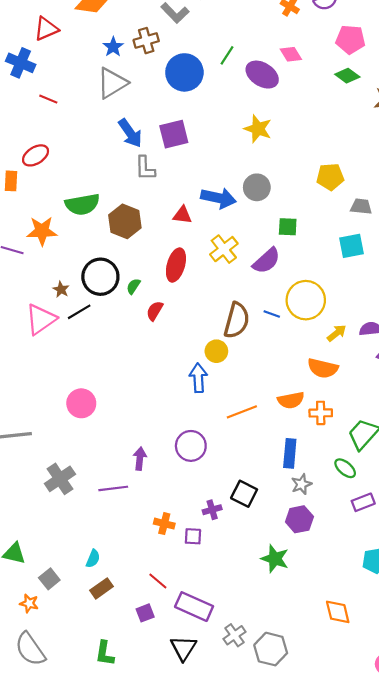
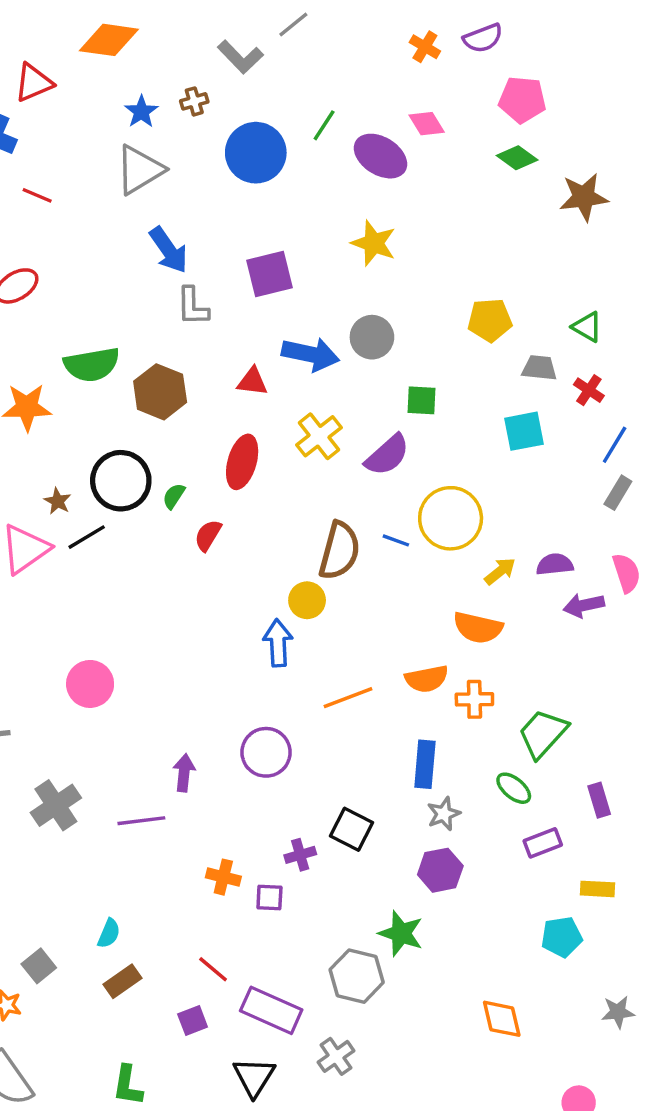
brown cross: (146, 41) -> (194, 101), size x0.7
purple square: (174, 134) -> (269, 274), moved
gray hexagon: (271, 649) -> (357, 976), moved

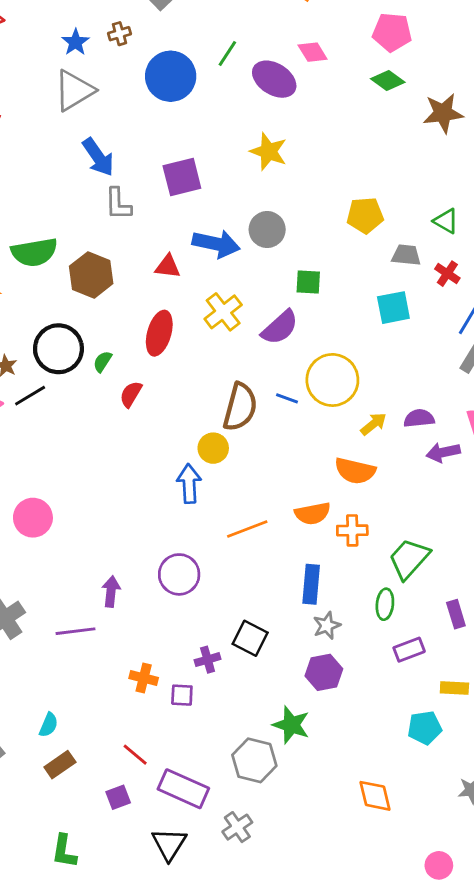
green ellipse: (514, 788) -> (385, 604), turned 56

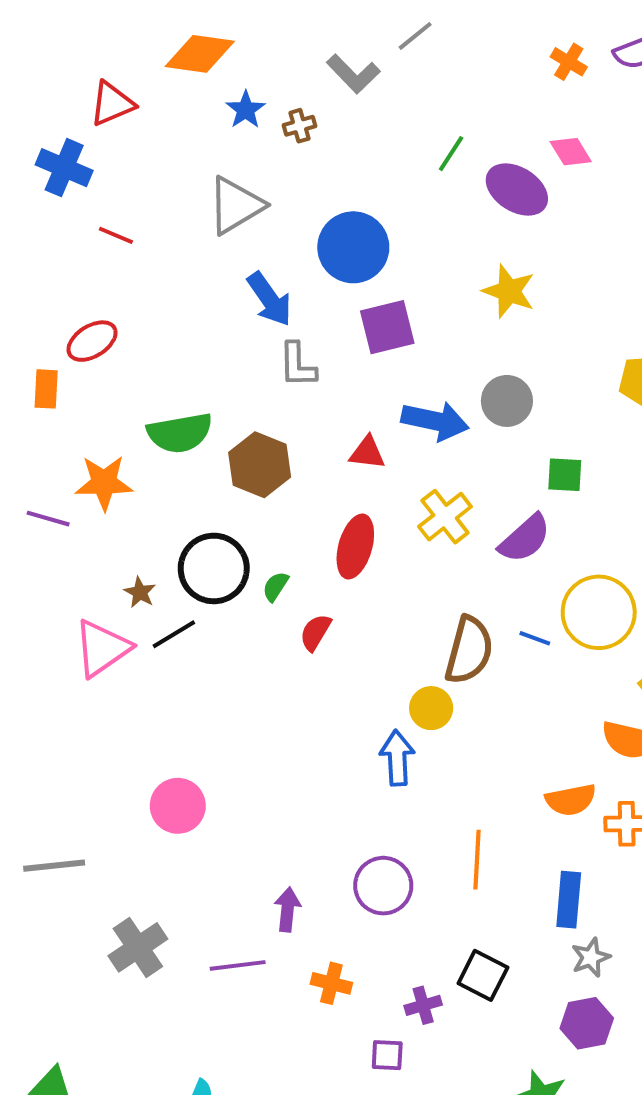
blue star: (76, 42) -> (246, 110), moved
blue circle: (171, 76) -> (353, 247), moved
orange line: (247, 529) -> (477, 860), moved, turned -66
orange cross: (144, 678) -> (331, 983), moved

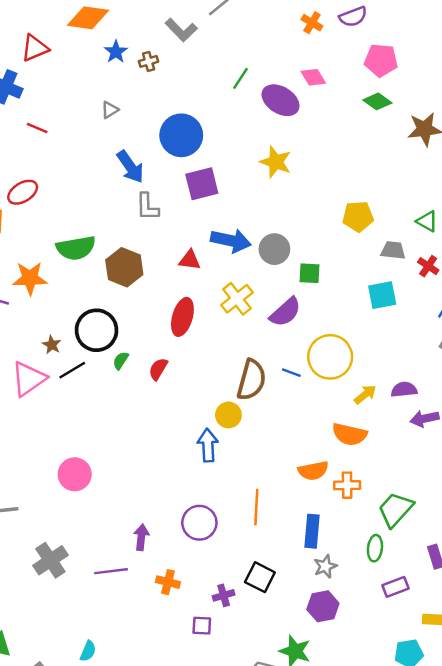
gray triangle: (236, 205) -> (110, 110), size x0.5
gray circle: (507, 401) -> (274, 249), moved
green semicircle: (276, 586) -> (121, 360), moved

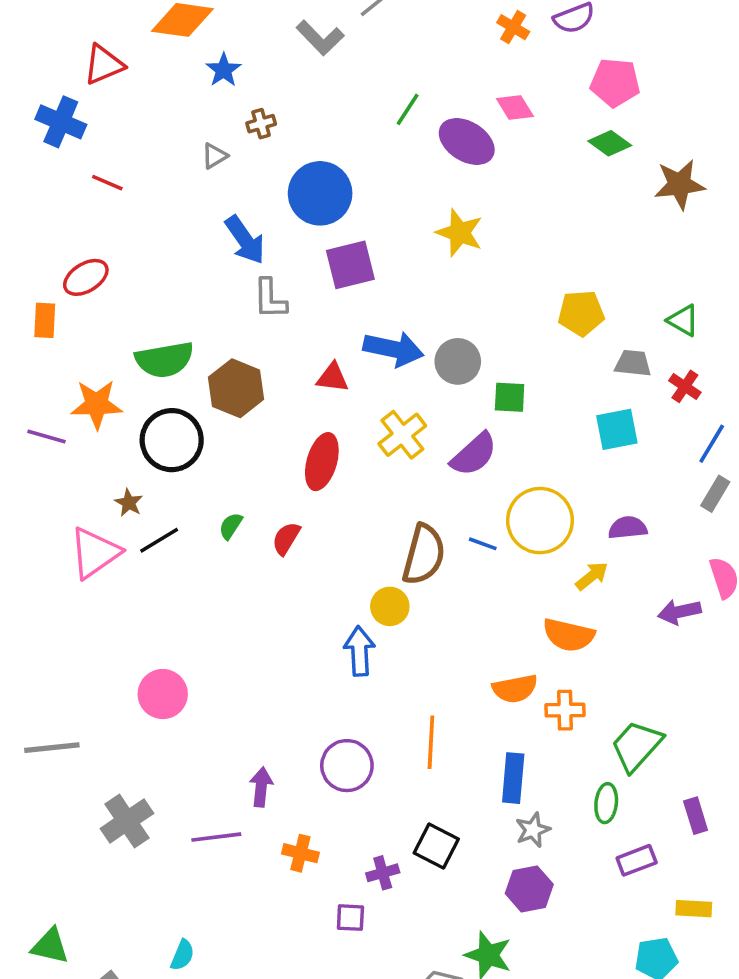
brown cross: (149, 61) -> (261, 124), moved
black circle: (96, 330) -> (172, 440), moved
purple semicircle: (404, 390) -> (628, 528), moved

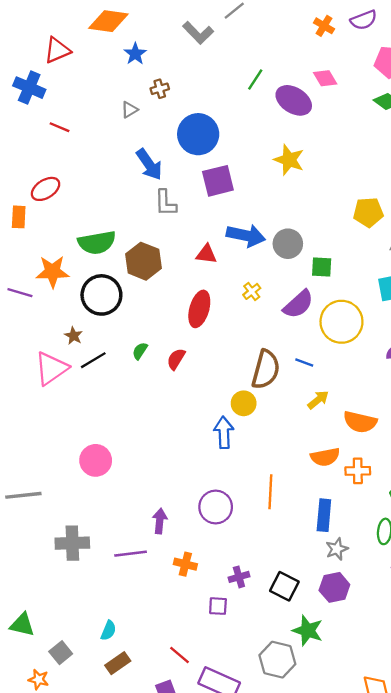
yellow cross: (402, 435) -> (252, 291), size x0.6
yellow circle: (540, 521) -> (341, 322), moved
yellow arrow: (592, 576) -> (318, 400), moved
gray cross: (127, 821) -> (72, 543), turned 32
black square: (436, 846) -> (284, 586), moved

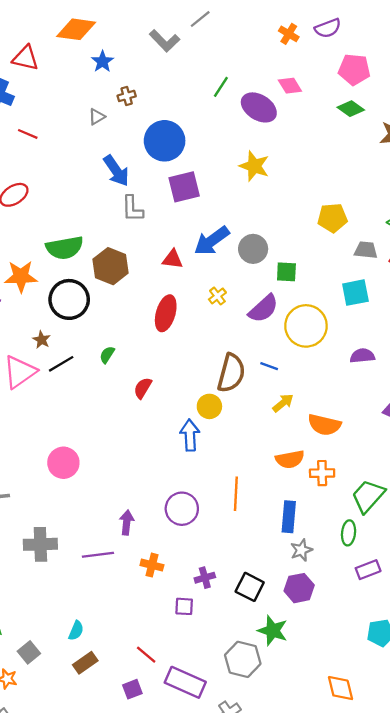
red triangle: (57, 50) -> (25, 58), turned 36
blue arrow: (246, 236) -> (212, 241), turned 132
red semicircle: (176, 359) -> (143, 388), moved

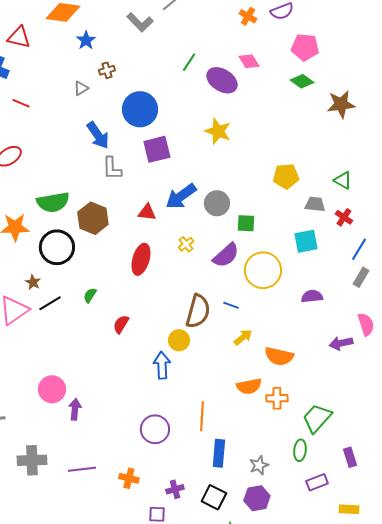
blue rectangle: (289, 517) -> (219, 453), moved
purple arrow: (127, 523) -> (75, 409), moved

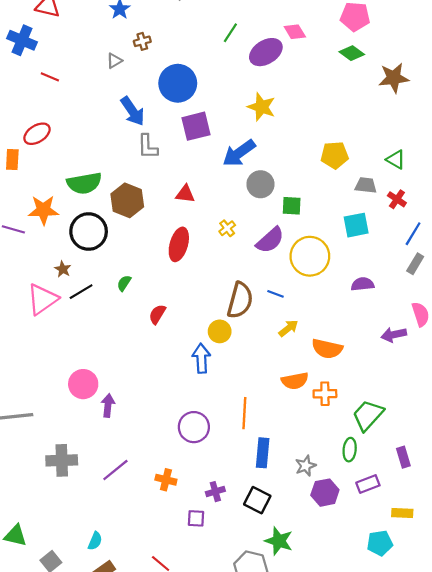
purple ellipse: (222, 80) -> (266, 52), turned -64
blue arrow: (181, 196) -> (239, 153), moved
purple line: (82, 469) -> (115, 470), turned -32
purple hexagon: (257, 498) -> (325, 493), moved

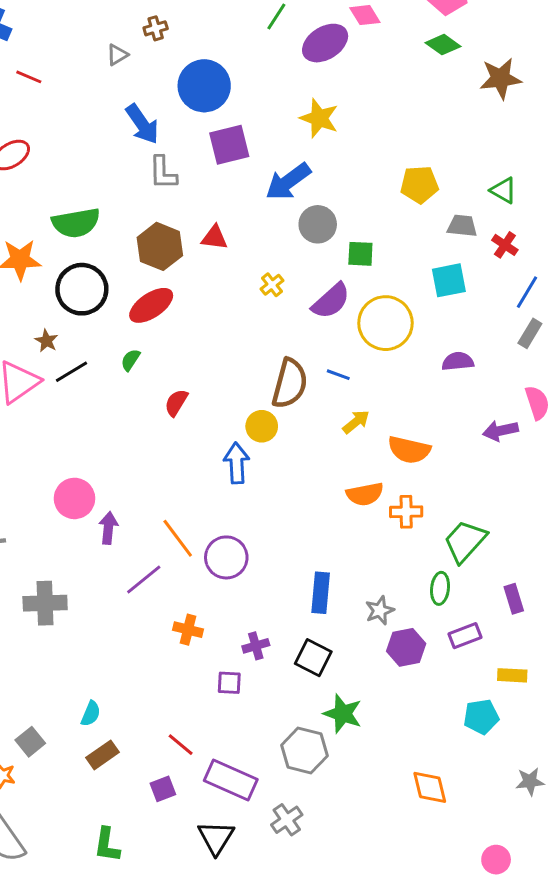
brown hexagon: (127, 200) -> (160, 246), moved
red ellipse: (179, 244) -> (151, 305), moved, turned 40
orange line: (244, 413) -> (178, 538), moved, turned -40
purple line: (115, 470) -> (144, 580), moved

